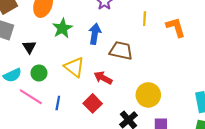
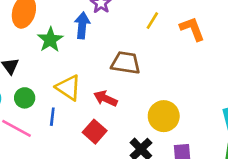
yellow line: (145, 19) -> (152, 21), turned 32
blue arrow: (95, 34) -> (82, 25), moved
blue line: (58, 103) -> (52, 117), moved

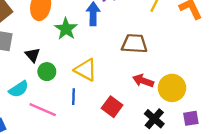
green circle: (25, 98) -> (47, 72), moved
red arrow: (106, 98) -> (143, 81), moved

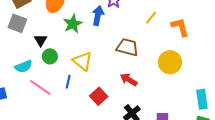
yellow circle: (172, 88) -> (170, 62), moved

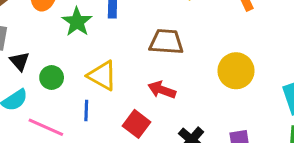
black triangle: (41, 40) -> (20, 61), moved
yellow circle: (170, 62) -> (236, 71), moved
red arrow: (129, 80) -> (162, 90), moved

